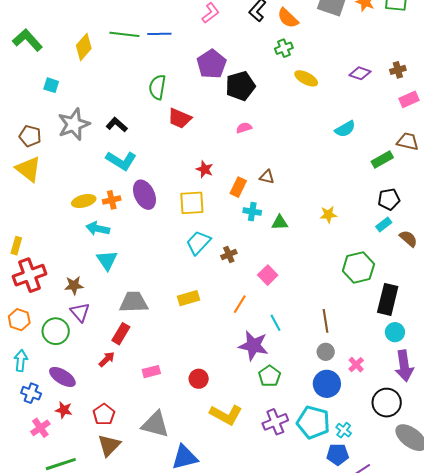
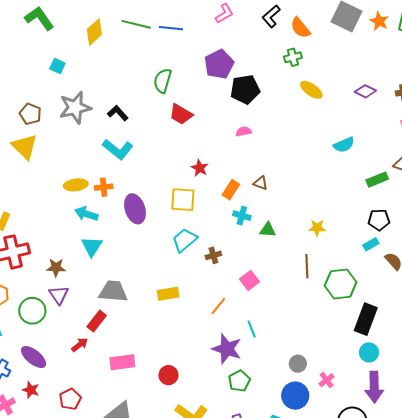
purple ellipse: (144, 195) -> (135, 209), moved
brown line: (325, 321) -> (307, 266), moved
pink rectangle: (151, 372) -> (122, 362), size x1.4

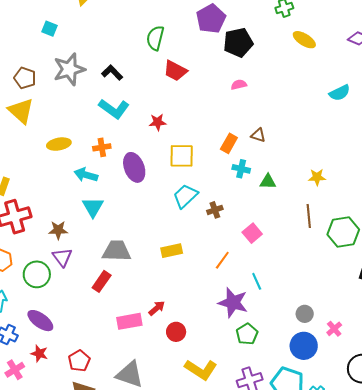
red star: (200, 168) -> (158, 122), moved, turned -30
yellow ellipse: (76, 185) -> (59, 144), moved
red arrow: (80, 345) -> (157, 308), moved

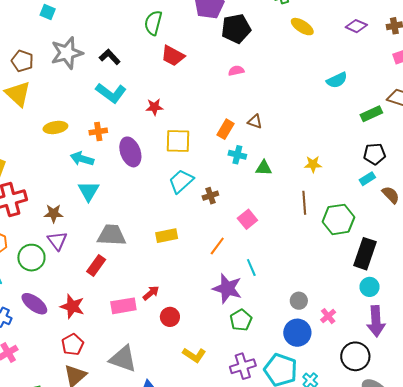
red star: (39, 354) -> (72, 306), moved, size x1.4
yellow L-shape: (201, 370) -> (194, 355), size x0.7

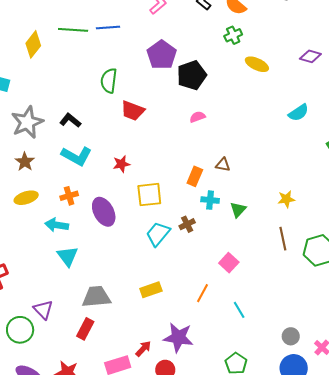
green triangle: (264, 168) -> (238, 210), turned -42
brown cross: (210, 196) -> (187, 224), moved
brown star: (54, 213) -> (25, 162), moved, turned -30
purple star: (227, 288) -> (178, 337), moved

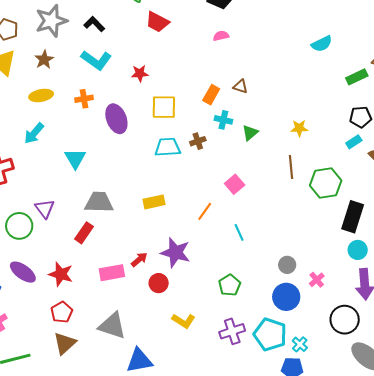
cyan arrow: (57, 225) -> (34, 133), moved, turned -65
cyan trapezoid: (158, 234) -> (168, 147), turned 40

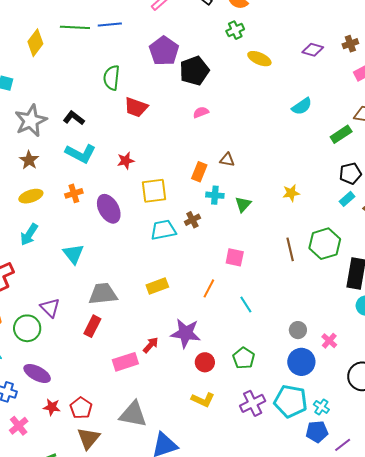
brown line: (291, 167) -> (290, 249), moved
pink square: (235, 184) -> (235, 257), turned -30
red star: (61, 274) -> (52, 407), moved, size x0.7
red circle: (159, 283) -> (205, 362), moved

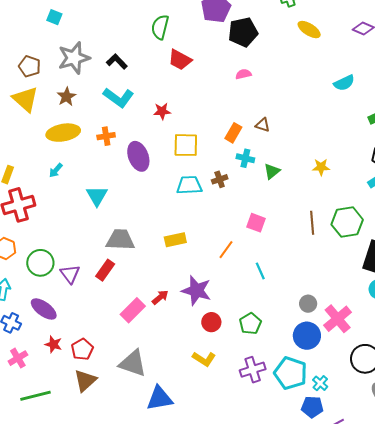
yellow ellipse: (31, 196) -> (63, 133), size x1.4
cyan arrow: (29, 235) -> (56, 170), size x0.7
purple triangle: (50, 308) -> (70, 274), moved
pink cross: (329, 341) -> (338, 319), size x1.8
pink rectangle: (125, 362) -> (133, 310), turned -35

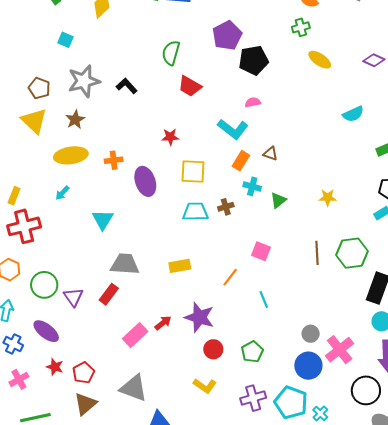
cyan L-shape: (118, 98) -> (233, 129), moved

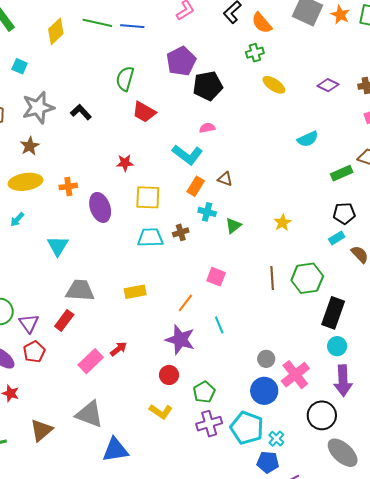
yellow star: (328, 198) -> (283, 223), turned -30
purple star: (199, 317) -> (180, 340), moved
green pentagon: (252, 352) -> (204, 392), moved
red pentagon: (83, 373) -> (34, 352), moved

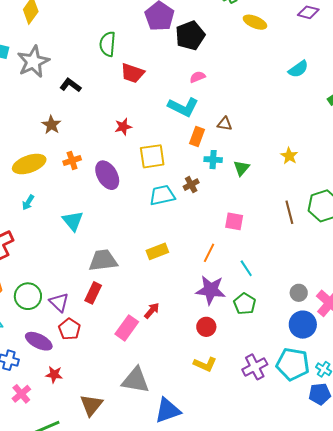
gray star: (38, 107) -> (33, 62), moved
brown star: (30, 146) -> (51, 125), moved
green pentagon: (204, 392) -> (245, 304), moved

